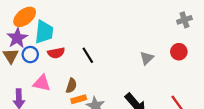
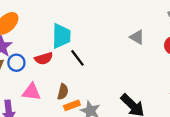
cyan trapezoid: (44, 32) -> (61, 36), moved
gray triangle: (147, 58) -> (137, 37), moved, turned -40

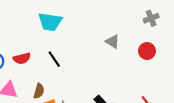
cyan trapezoid: (61, 36) -> (50, 22), moved, turned 95

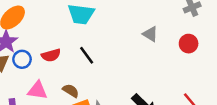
brown semicircle: (39, 91) -> (71, 91), turned -72

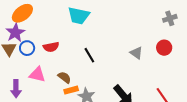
gray triangle: (150, 34) -> (136, 53), moved
black line: (87, 55) -> (89, 55), moved

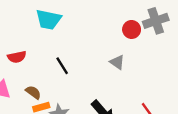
gray cross: (170, 18) -> (156, 21), size x1.5
red circle: (164, 48) -> (132, 29), moved

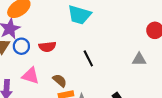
gray triangle: (117, 62) -> (139, 59), turned -40

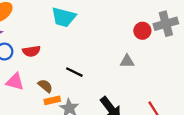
black line: (88, 58) -> (74, 72), moved, turned -35

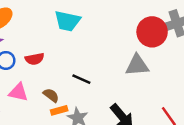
red circle: (142, 31) -> (152, 32), size x1.6
gray triangle: (127, 61) -> (137, 65), size x1.5

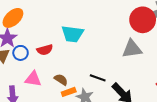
cyan trapezoid: (67, 21) -> (73, 34), moved
black line: (81, 79) -> (98, 78), moved

